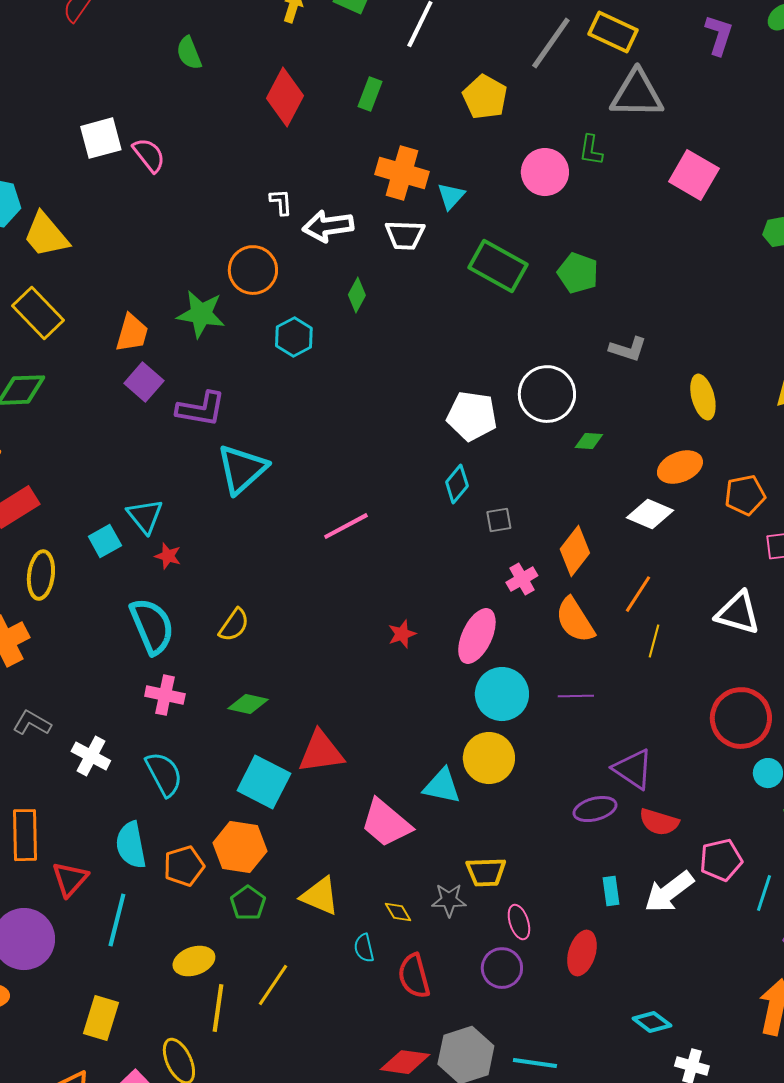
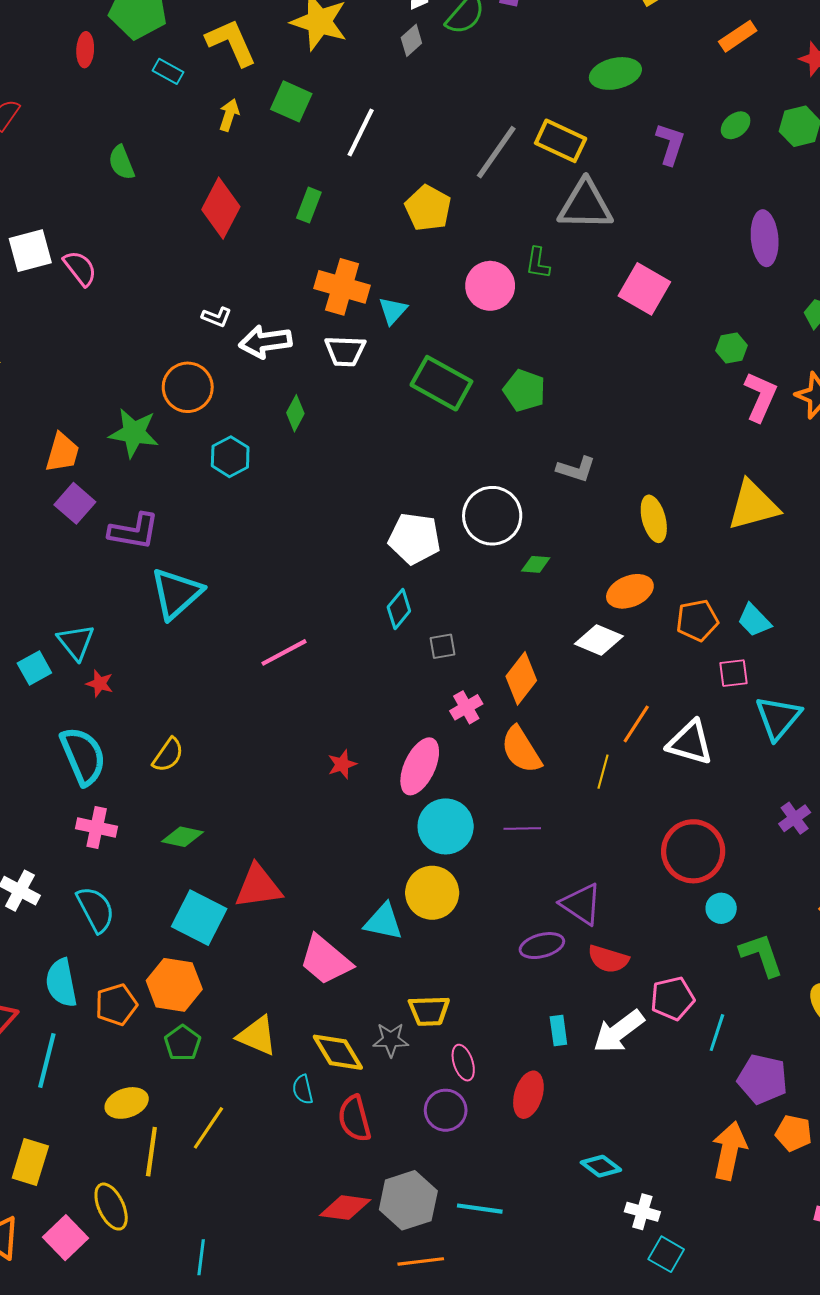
white L-shape: (281, 202) -> (217, 317), turned 116
orange line: (638, 594) -> (636, 724), moved
yellow diamond: (398, 912) -> (338, 1052), size x1.8

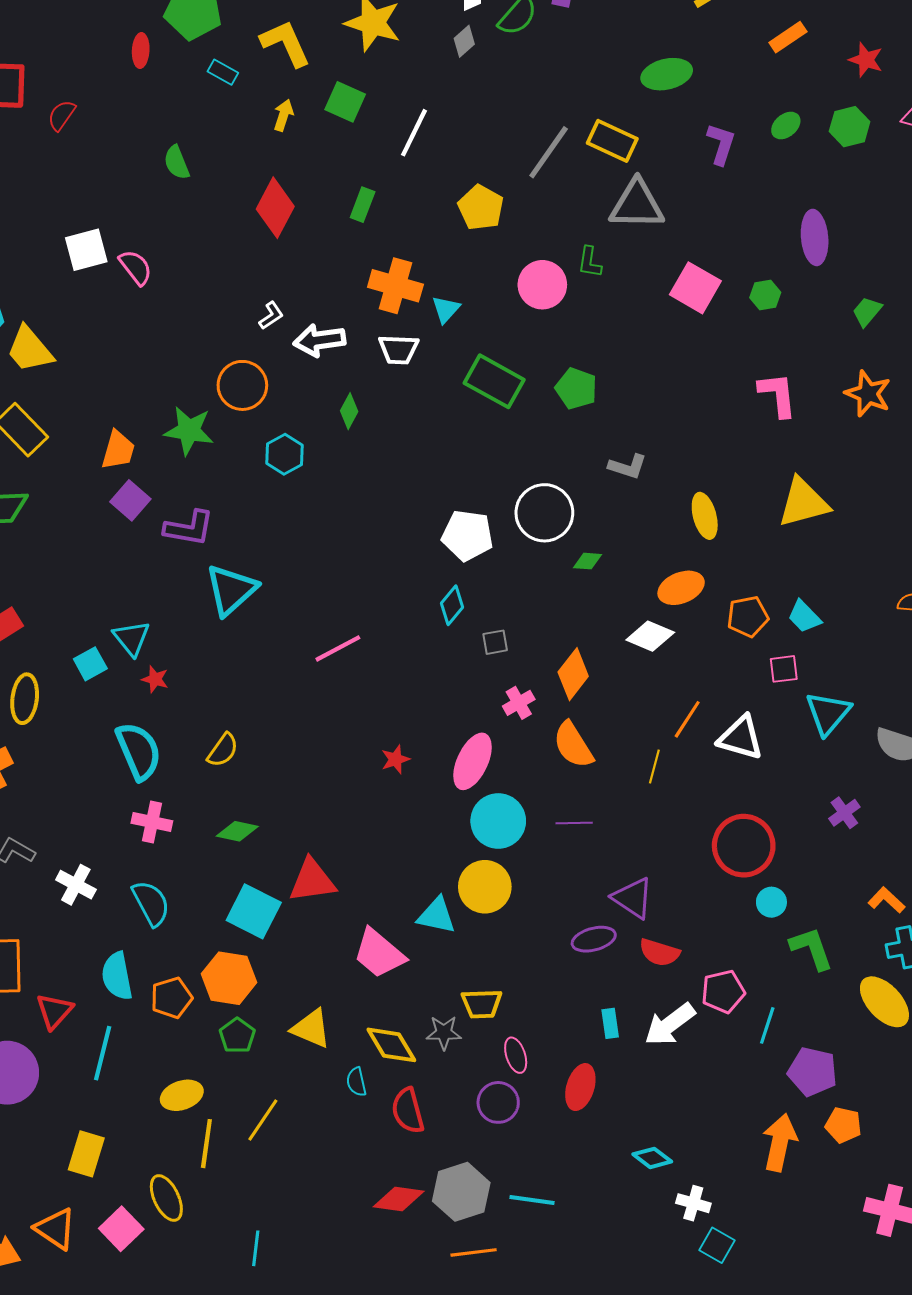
white L-shape: (217, 317) -> (271, 316), turned -56
green hexagon: (731, 348) -> (765, 295), moved
pink L-shape: (760, 397) -> (778, 395), moved, turned -30

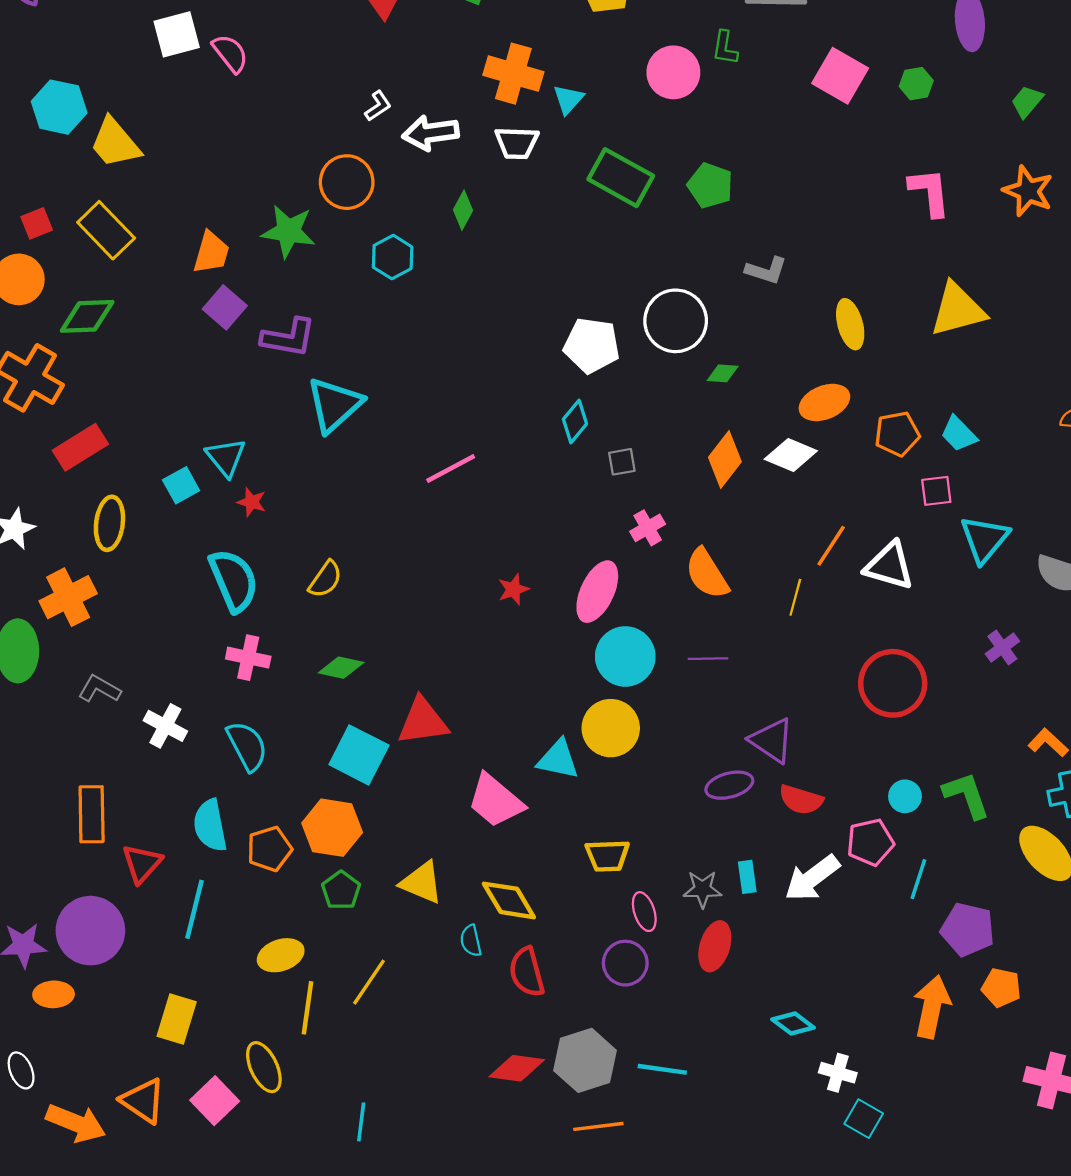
orange diamond: (573, 674) -> (725, 460), moved
cyan circle: (771, 902) -> (905, 796), moved
gray star: (444, 1033) -> (702, 889), moved

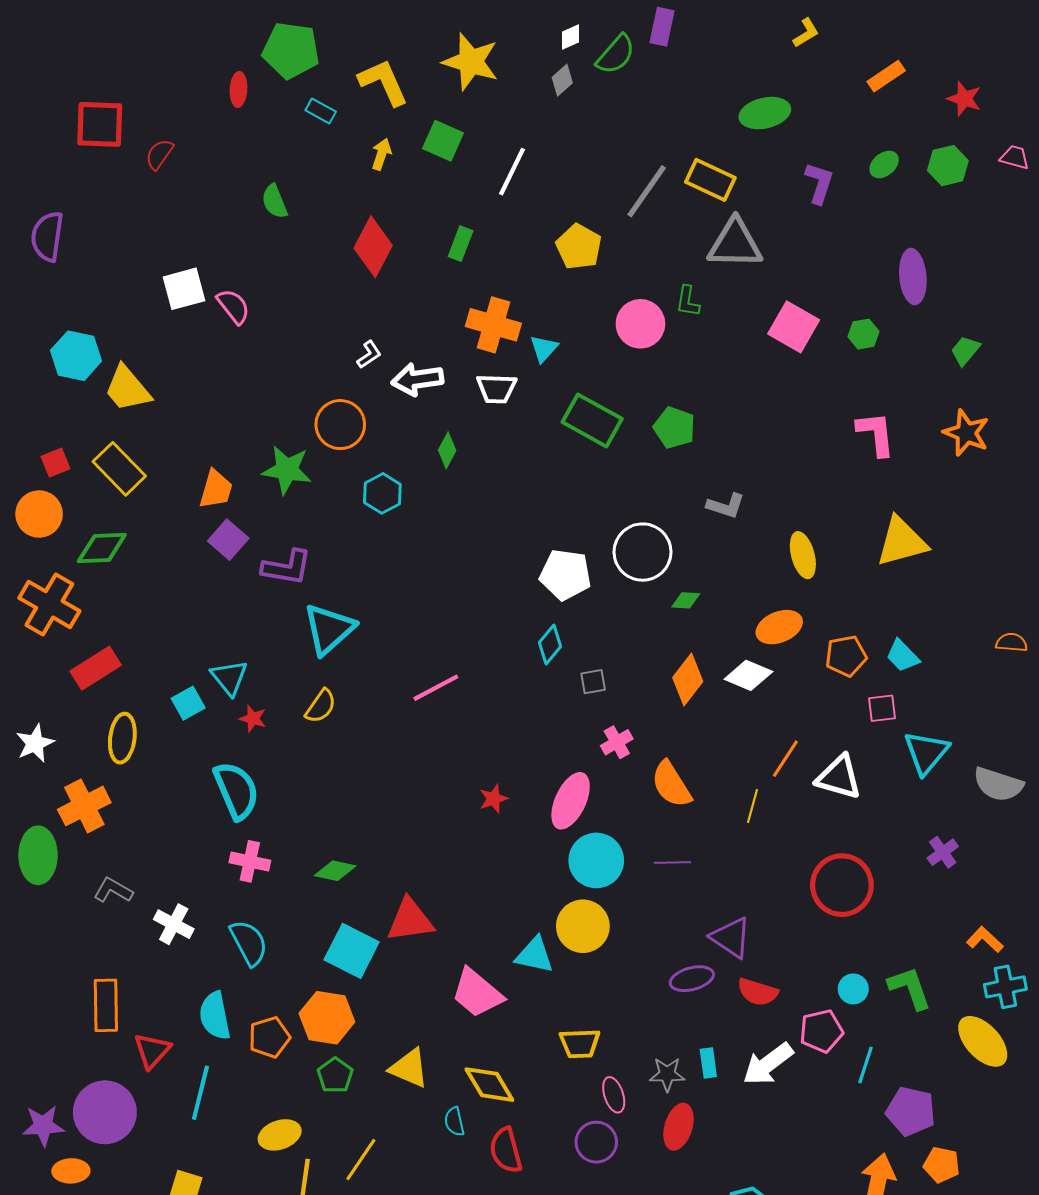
yellow semicircle: (325, 579) -> (321, 706), moved

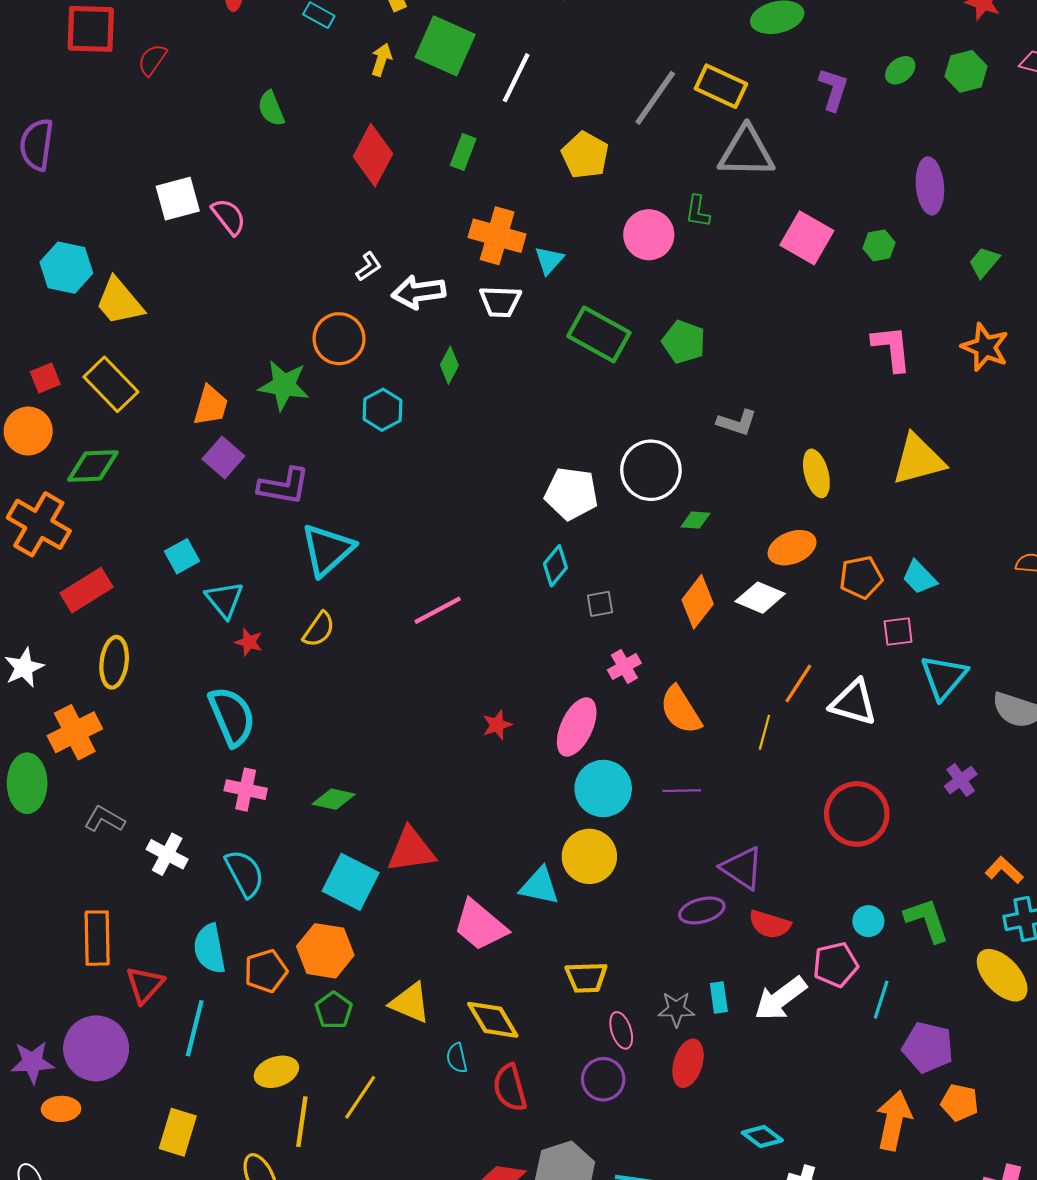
green square: (443, 141) -> (445, 46), size x1.4
cyan square: (188, 703) -> (182, 556), moved

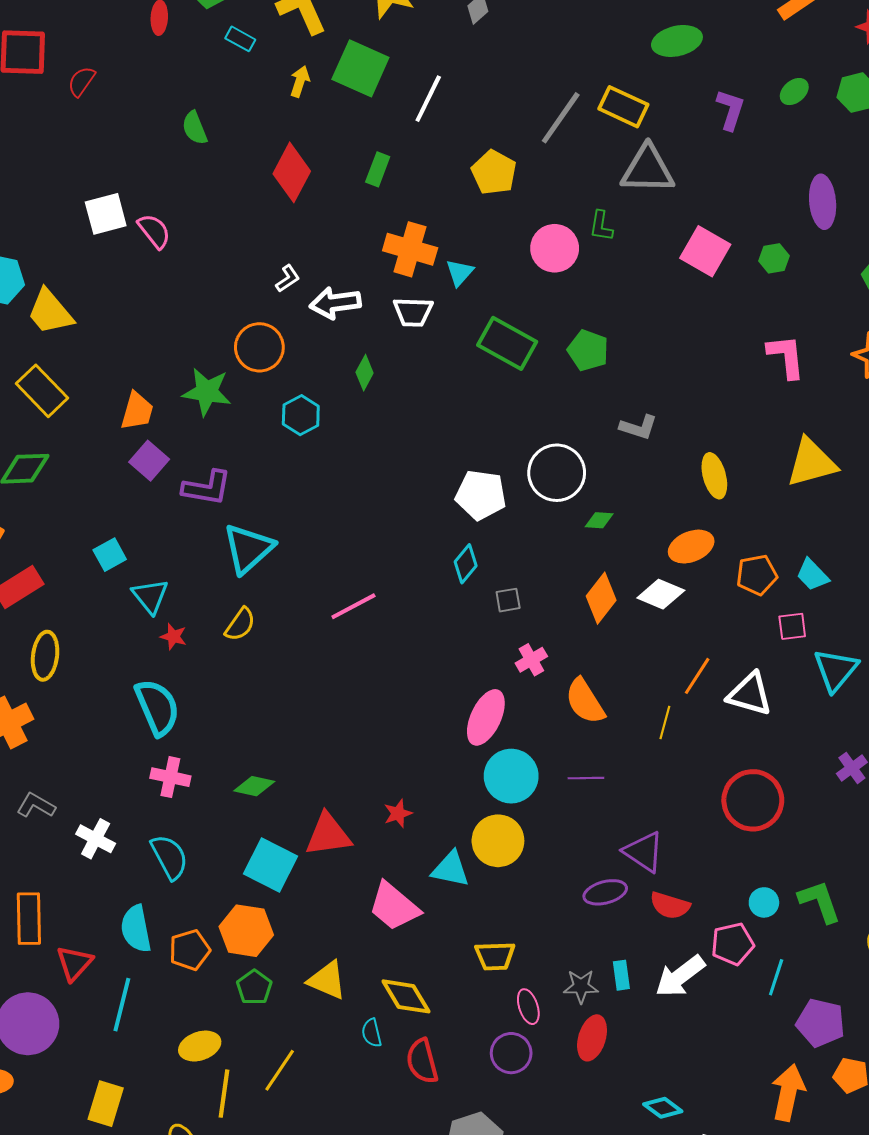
red star: (497, 725) -> (398, 813), moved

